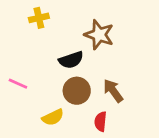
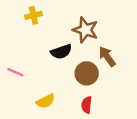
brown circle: (77, 91) -> (87, 73), moved
brown arrow: (113, 91) -> (107, 56), moved

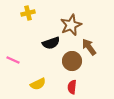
brown star: (85, 30) -> (71, 25), turned 30

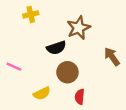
brown arrow: (89, 47) -> (112, 57), moved
brown circle: (72, 61) -> (67, 72), moved

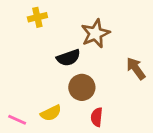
pink line: (14, 67) -> (17, 120), moved

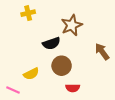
yellow semicircle: (51, 113) -> (31, 74), moved
red semicircle: (97, 117) -> (73, 88), turned -96

